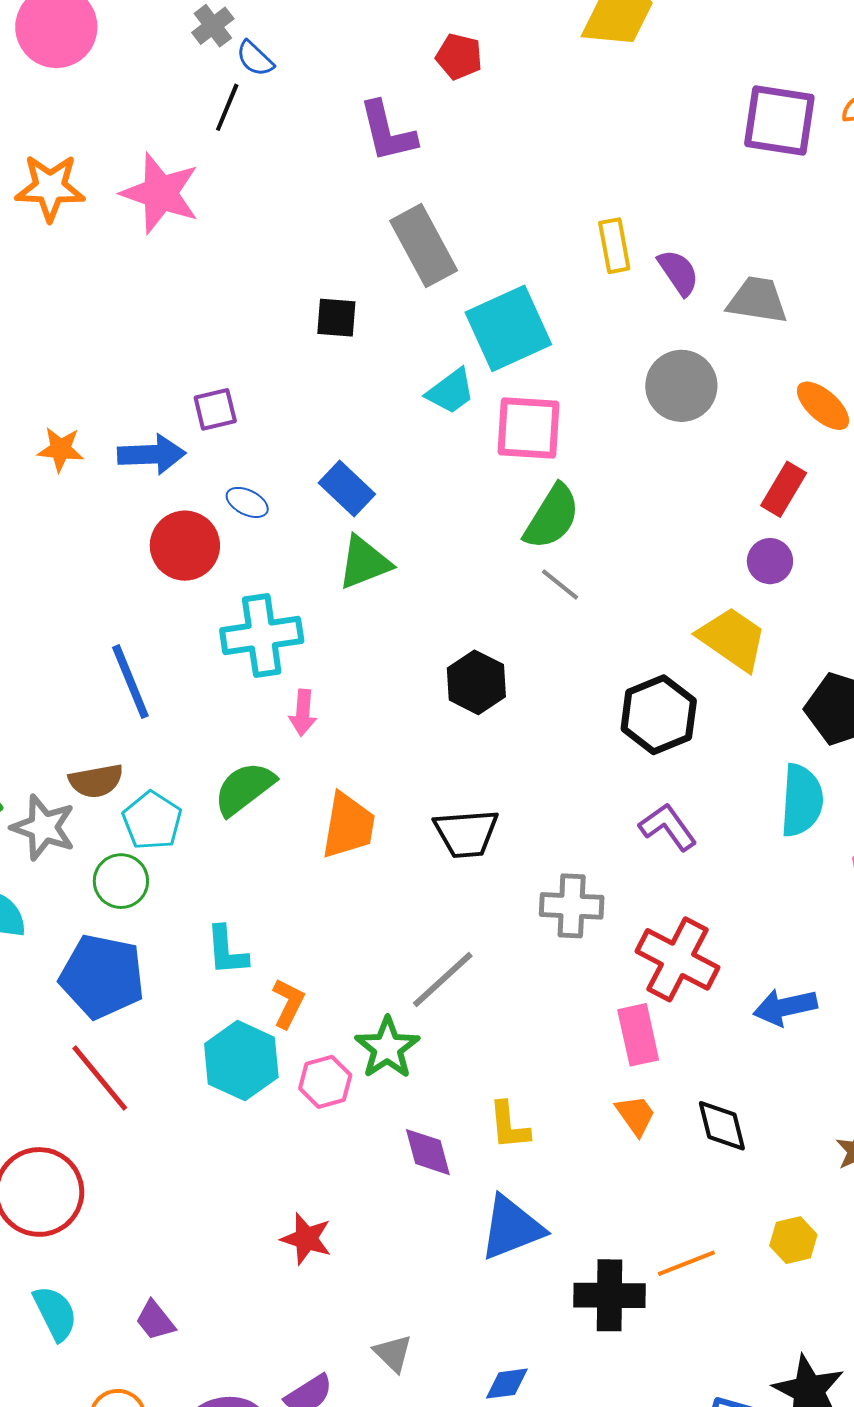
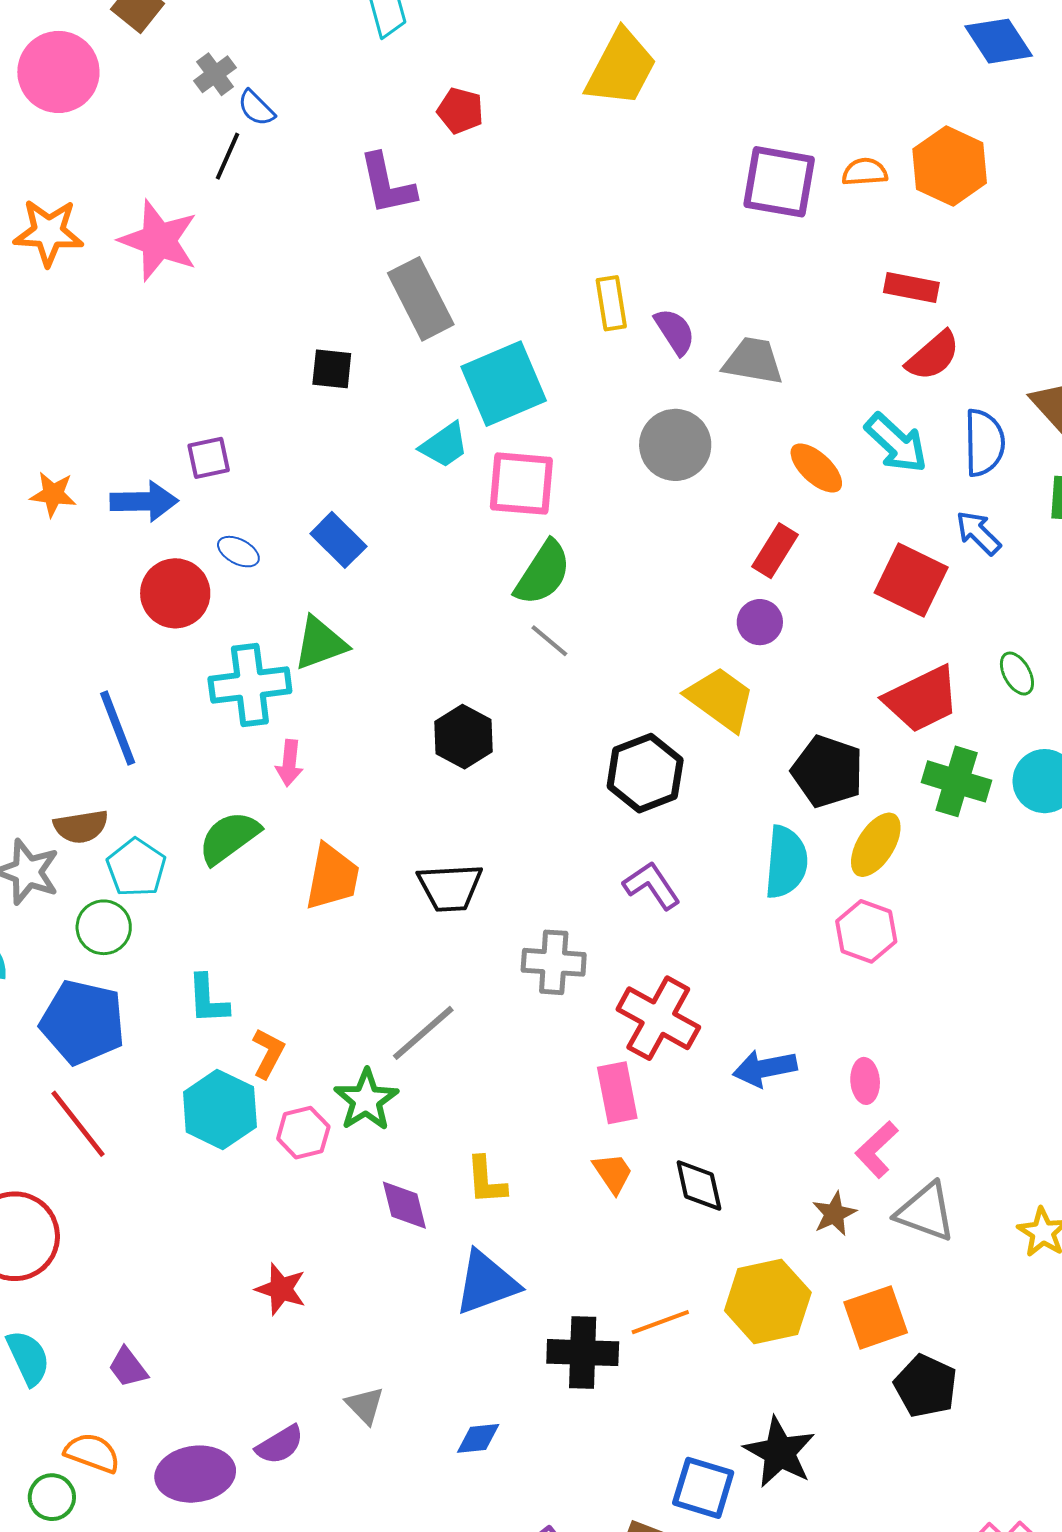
green triangle: (364, 562) -> (320, 643), moved
yellow hexagon: (793, 1240) -> (768, 1302), size x1.8

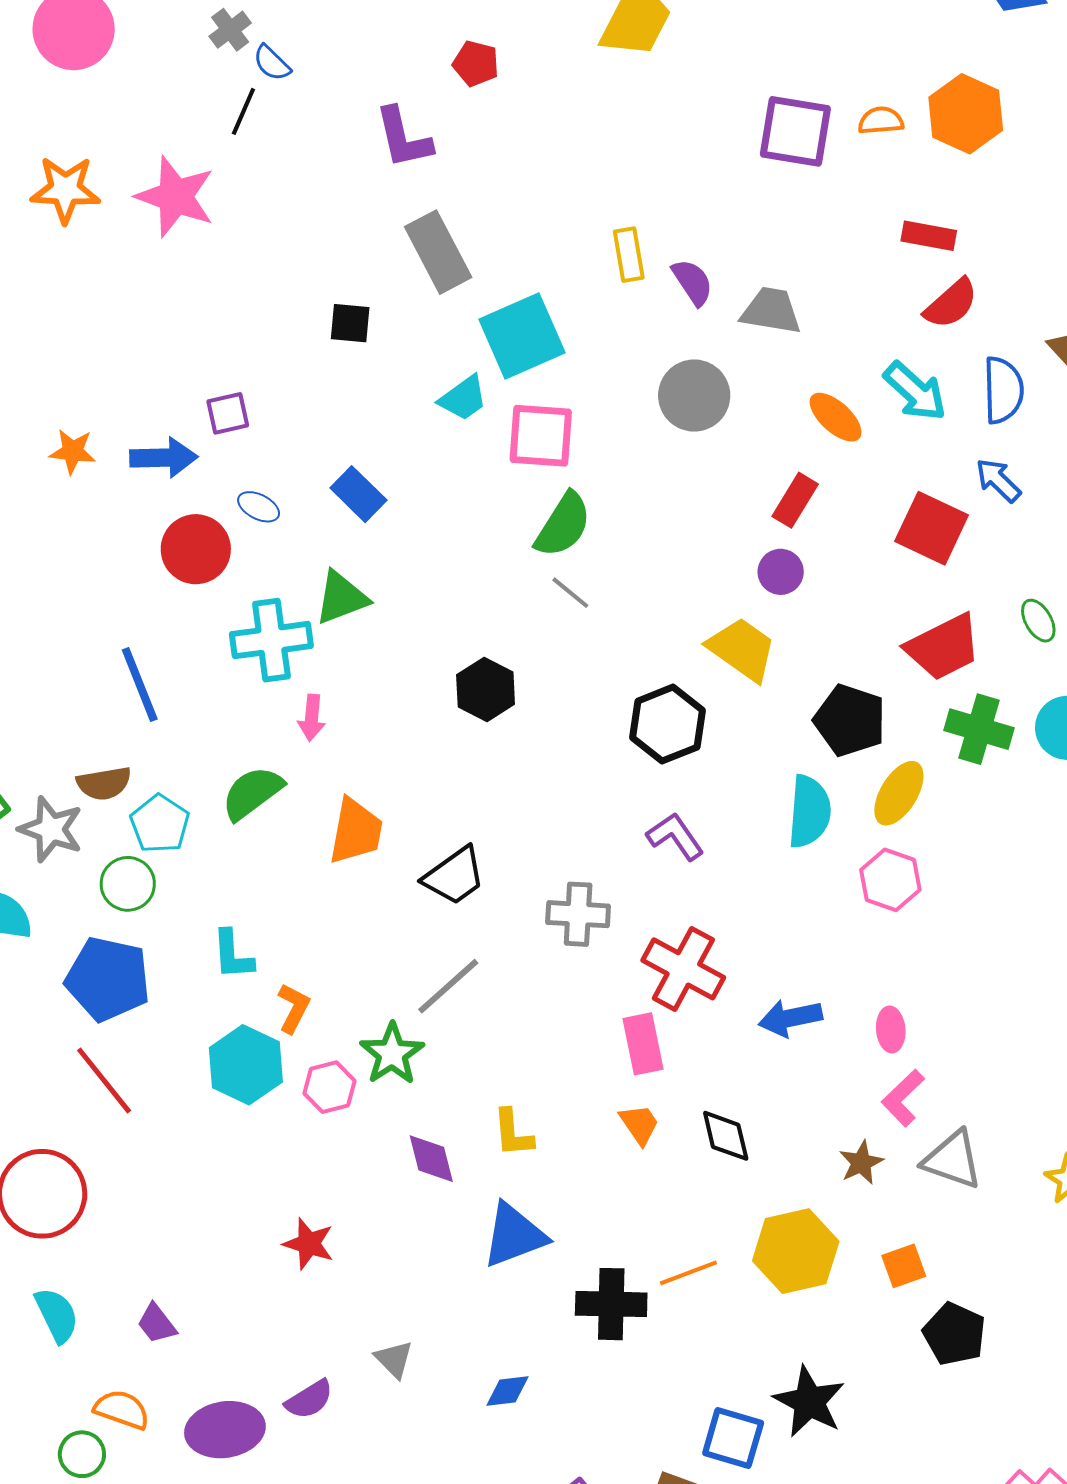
black trapezoid: (450, 887) -> (454, 876), moved, turned -32
orange square: (876, 1317) -> (904, 1266), size x0.7

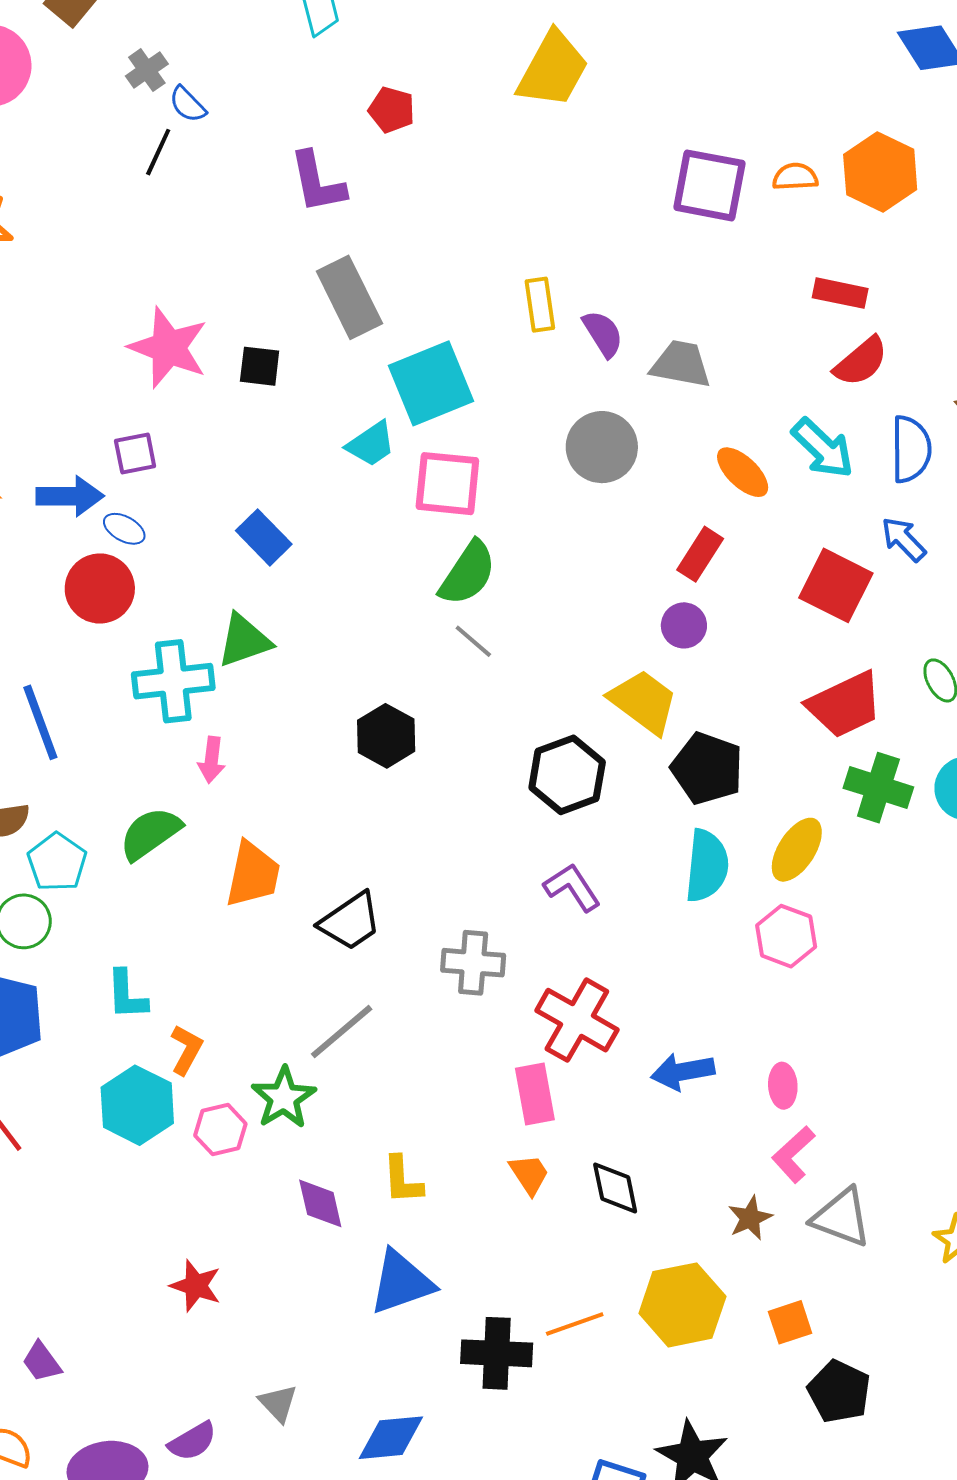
pink star: (175, 197) -> (168, 348), moved
blue ellipse: (259, 507) -> (124, 529), moved
black pentagon: (850, 720) -> (707, 768), moved
blue diamond: (508, 1391) -> (391, 1438), size x1.5

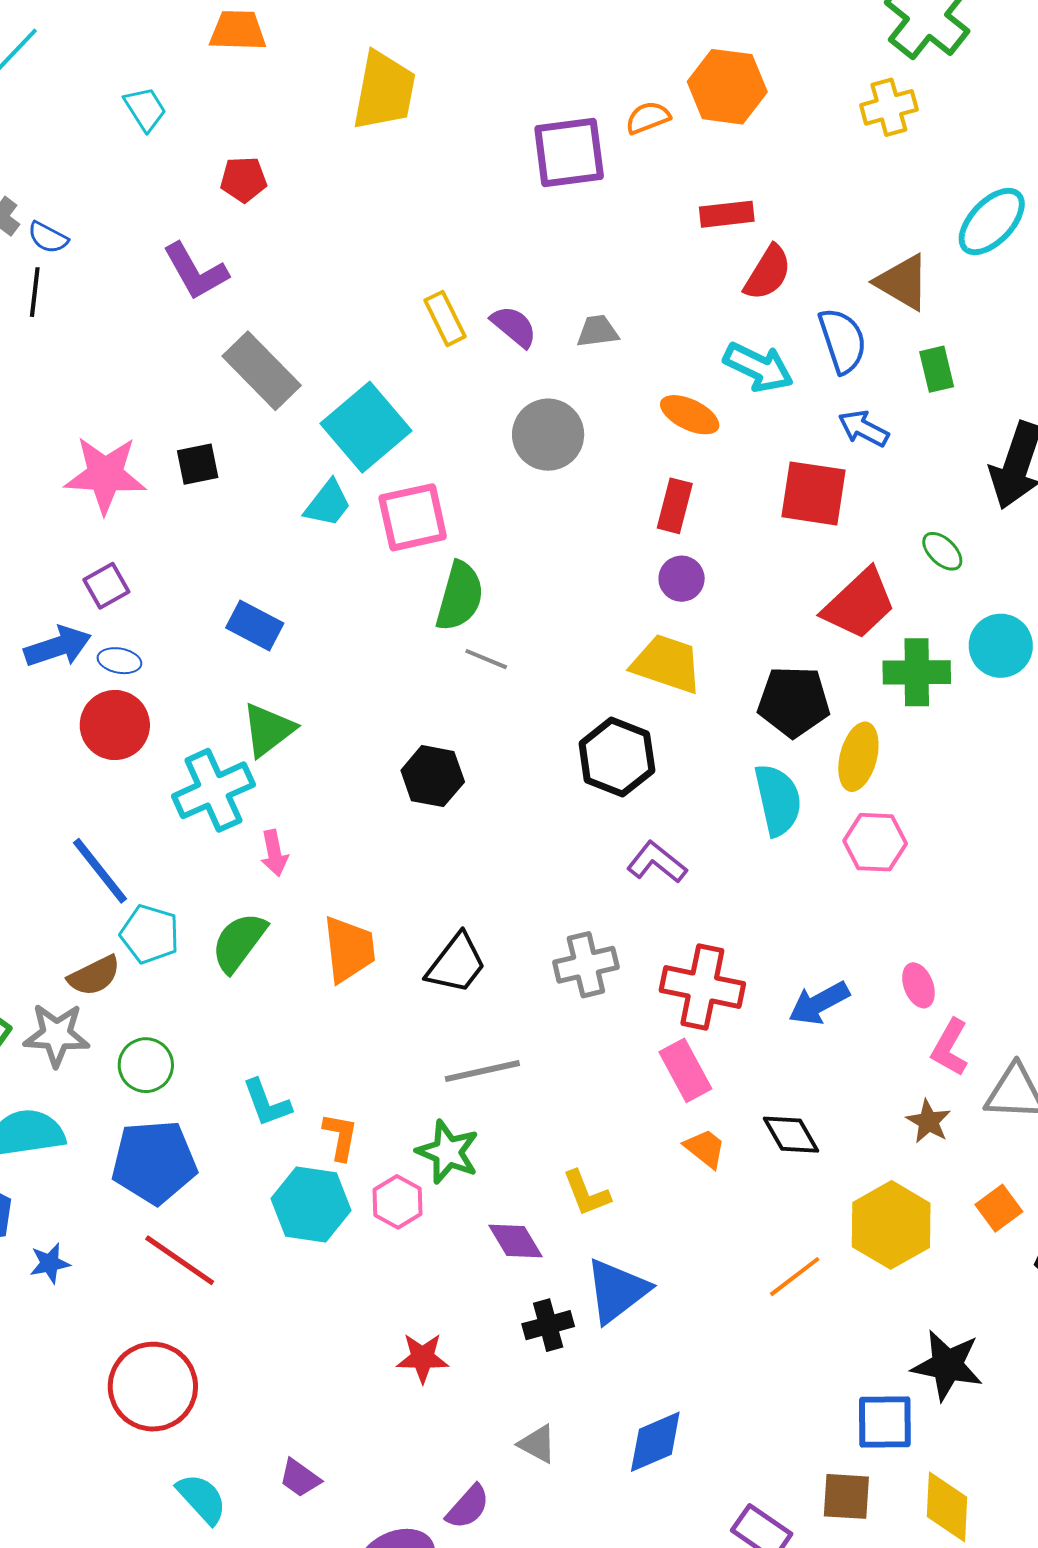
gray trapezoid: (681, 364) -> (597, 331), size x0.7
black pentagon: (707, 768) -> (794, 702), moved
cyan pentagon: (57, 862) -> (150, 934), moved
gray line: (342, 1032) -> (482, 1071), turned 46
black cross: (497, 1353) -> (548, 1325), moved, size x0.7

